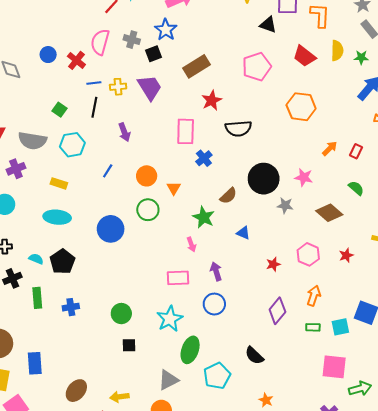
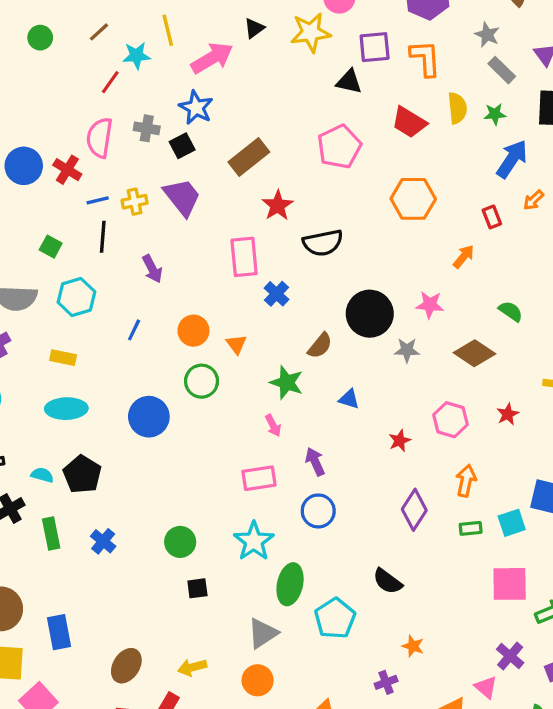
blue circle: (48, 55) -> (24, 166), size x1.5
red rectangle: (356, 151) -> (492, 217), moved, turned -40
blue cross: (71, 307) -> (103, 541), turned -35

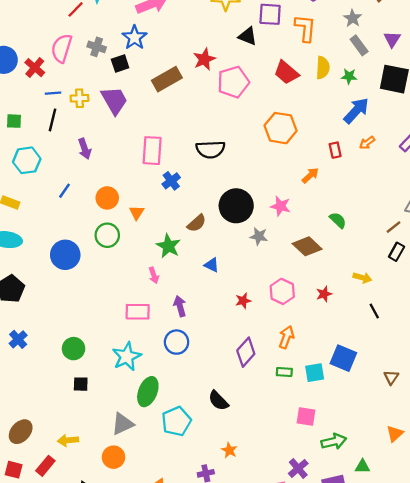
red star: (278, 206) -> (204, 59), moved
green square: (51, 247) -> (14, 121), turned -35
pink square: (510, 584) -> (306, 416), size x0.7

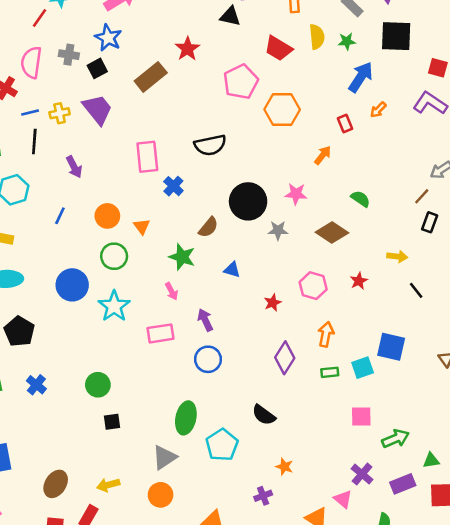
pink pentagon: (233, 82) -> (241, 82), moved
cyan star: (127, 357) -> (114, 306), moved

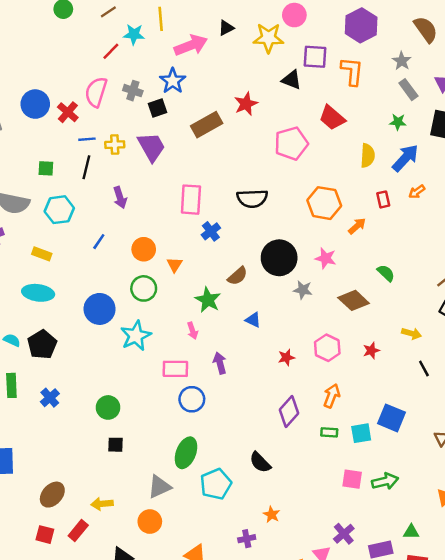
yellow semicircle: (317, 37) -> (368, 156), moved
orange hexagon: (282, 109) -> (324, 203), moved
blue circle: (208, 359) -> (192, 399), moved
green arrow: (396, 439) -> (385, 481), moved

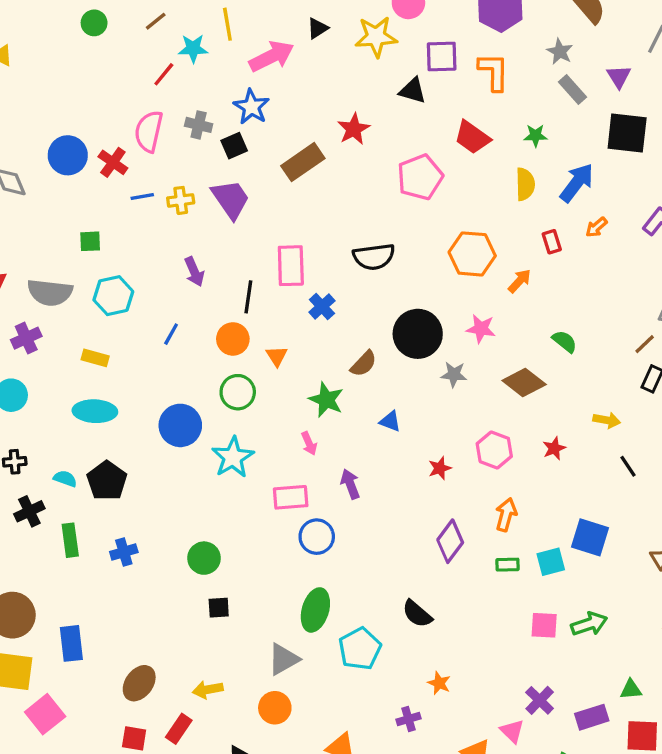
green star: (398, 122) -> (535, 136), moved
black line: (86, 167) -> (248, 297), moved
blue cross: (50, 398) -> (124, 552), turned 30

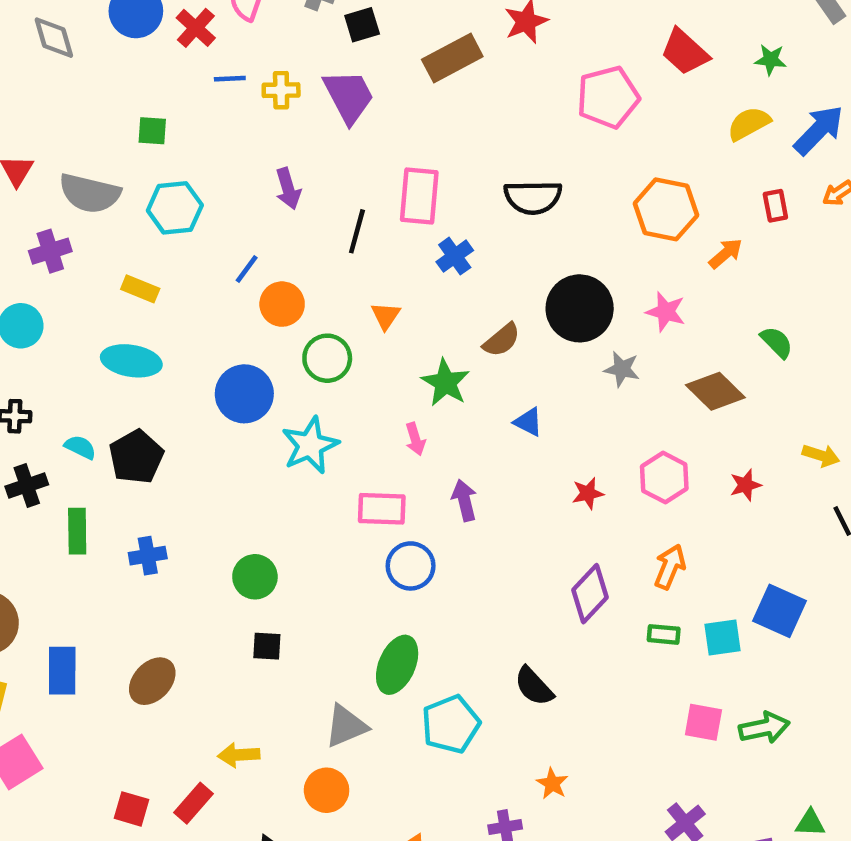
yellow semicircle: (525, 184) -> (749, 124), turned -124
orange circle: (233, 339) -> (282, 304), moved
brown ellipse: (139, 683) -> (152, 681), moved

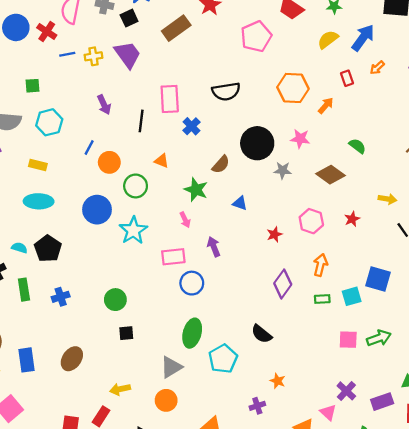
orange triangle: (386, 316) -> (162, 161), turned -35

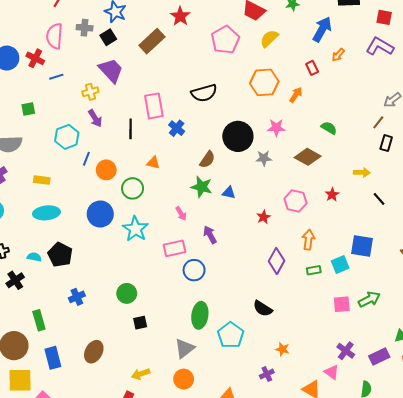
yellow semicircle: (328, 39) -> (269, 39), moved
yellow cross: (94, 56) -> (90, 92), moved
cyan hexagon: (49, 122) -> (67, 137), moved
green star: (196, 190) -> (202, 187), moved
green rectangle: (24, 290) -> (39, 320), moved

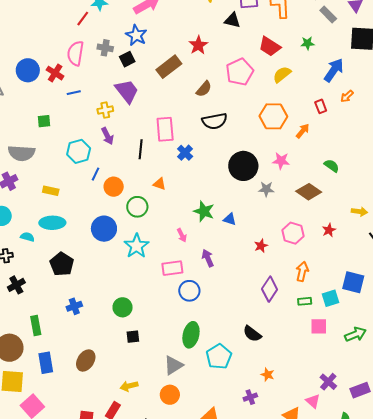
brown semicircle: (207, 160) -> (204, 89), moved
cyan semicircle: (34, 257) -> (27, 237), moved
pink square: (342, 304) -> (319, 326), moved

